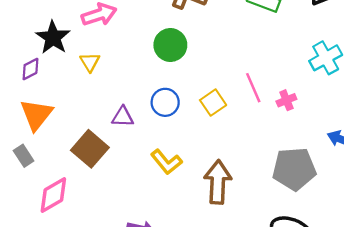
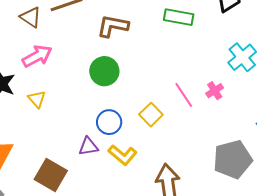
pink cross: (286, 100) -> (215, 91), moved
purple triangle: (123, 117) -> (88, 146), moved
yellow L-shape: (166, 162) -> (123, 155), moved

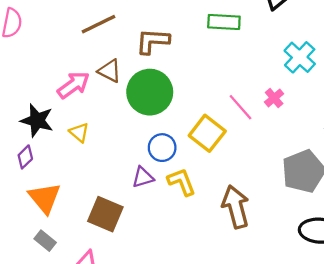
brown triangle: (31, 17) -> (110, 71), moved
green circle: (104, 71) -> (150, 92), size x1.4
yellow square: (151, 115) -> (207, 133), size x1.4
yellow L-shape: (123, 155) -> (182, 182), turned -144

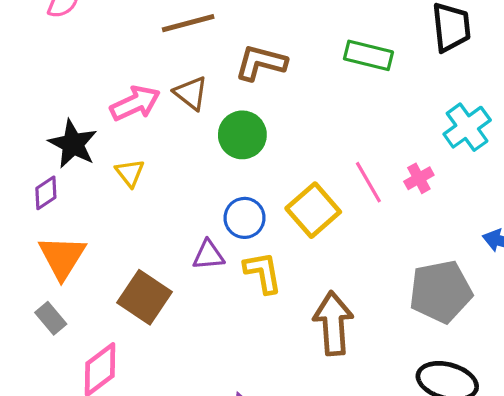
green circle: (150, 92) -> (242, 135), size x0.7

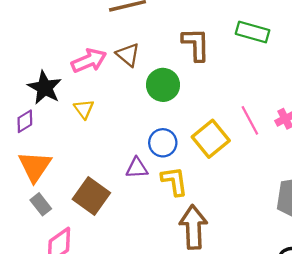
brown L-shape: (261, 63) -> (196, 44), moved, turned 72
gray rectangle: (51, 318) -> (41, 204), moved
brown arrow: (333, 323) -> (193, 227), moved

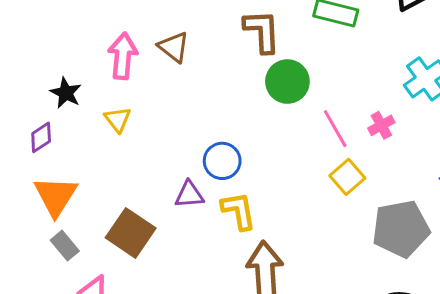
pink arrow: (89, 61) -> (123, 56), turned -60
green circle: (163, 85) -> (287, 82), moved
black star: (45, 88) -> (66, 93), size x0.7
yellow square: (211, 139) -> (347, 177), moved, size x0.7

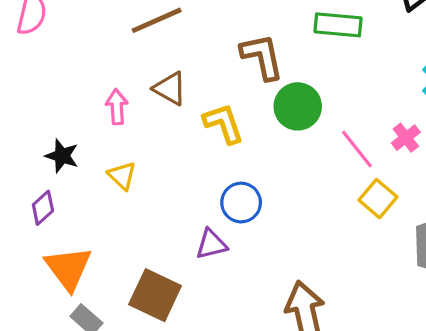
pink arrow: (123, 56) -> (117, 107), size x0.7
yellow L-shape: (239, 211) -> (223, 124), moved

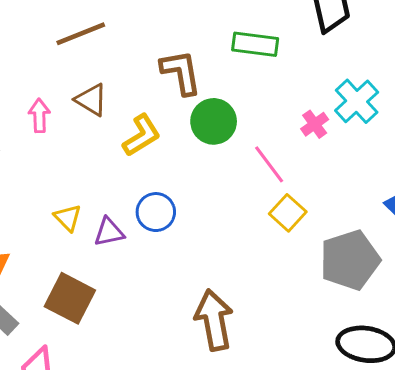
yellow L-shape: (223, 124) -> (142, 135), turned 75
pink cross: (406, 138) -> (315, 124), moved
yellow triangle: (122, 176) -> (68, 218), moved
purple triangle: (211, 244) -> (109, 232), moved

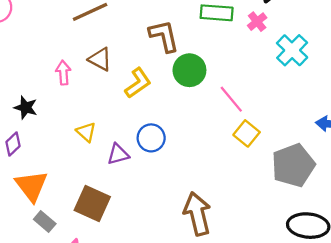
pink cross: (315, 124) -> (257, 22), moved
yellow triangle: (68, 218) -> (86, 132), moved

